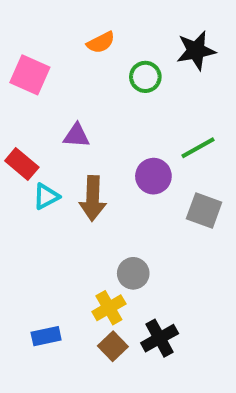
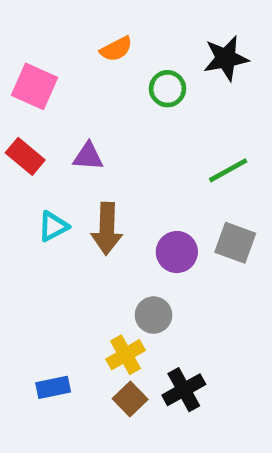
red rectangle: (22, 164) -> (25, 156), moved
purple circle: (153, 176) -> (177, 252), moved

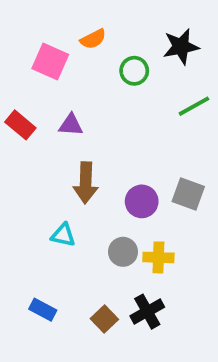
pink square: (34, 86) -> (50, 61), moved
green line: (228, 170) -> (194, 106), moved
cyan triangle: (53, 226) -> (63, 235), moved, turned 40
yellow cross: (125, 355) -> (158, 257), moved, turned 32
blue rectangle: (53, 387) -> (43, 310), turned 40

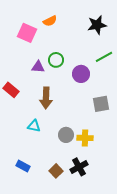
green circle: (134, 71) -> (56, 60), moved
red rectangle: (20, 125) -> (11, 90), moved
gray square: (188, 194) -> (101, 104), turned -30
purple circle: (142, 201) -> (81, 74), moved

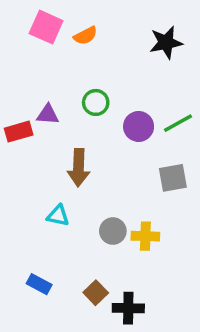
pink square: (27, 33) -> (46, 27), moved
green line: (104, 57) -> (178, 123), moved
purple triangle: (38, 67) -> (48, 114), moved
red rectangle: (11, 90) -> (19, 132), moved, turned -56
black cross: (79, 167) -> (128, 308), moved, turned 30

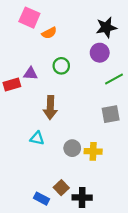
orange semicircle: (85, 36) -> (49, 33), moved
purple circle: (139, 126) -> (100, 53), moved
blue rectangle: (39, 284) -> (42, 199), moved

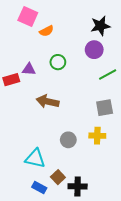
brown arrow: (50, 108) -> (48, 101), turned 100
cyan triangle: (37, 138) -> (35, 158), moved, size x1.5
yellow cross: (93, 151) -> (97, 136), moved

